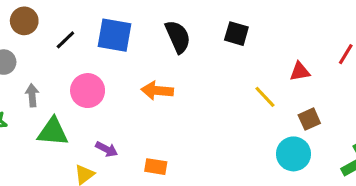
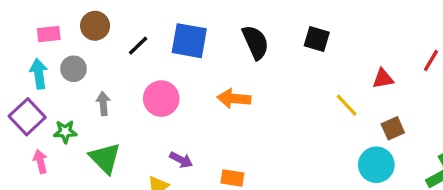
green triangle: (53, 132) -> (105, 158), moved, turned 40

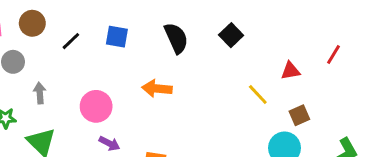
black square: (317, 39) -> (231, 35), turned 30
blue square: (189, 41) -> (117, 37), size x0.7
pink circle: (161, 99) -> (96, 106), moved

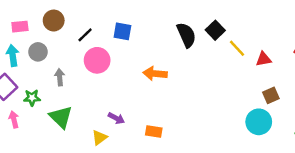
black semicircle: (176, 38) -> (186, 35), moved
yellow line: (258, 94) -> (237, 48), moved
pink circle: (96, 106) -> (97, 60), moved

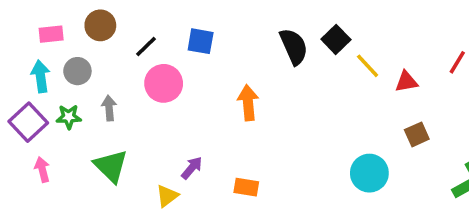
orange arrow: (155, 74) -> (248, 103), turned 80
green star: (32, 98) -> (69, 117), moved
purple arrow: (116, 118) -> (192, 168), turned -77
cyan circle: (259, 122) -> (369, 173), moved

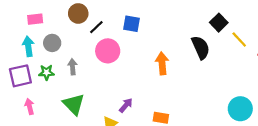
brown circle: (100, 25) -> (78, 13), moved
black semicircle: (294, 46) -> (201, 47), moved
purple square: (28, 122) -> (20, 76), turned 30

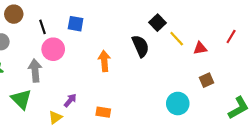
brown circle: (78, 13) -> (14, 14), moved
black line: (96, 27) -> (43, 27), turned -64
gray arrow: (73, 67) -> (35, 71), moved, size x1.5

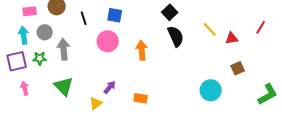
black square: (158, 23) -> (170, 12), moved
pink circle: (53, 49) -> (108, 41), moved
gray arrow: (35, 71) -> (64, 49), moved

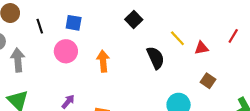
black semicircle: (176, 36) -> (156, 58), moved
brown square: (238, 68) -> (208, 81), turned -32

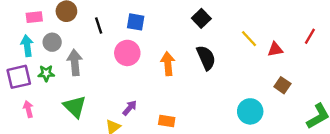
black semicircle: (156, 58) -> (206, 58), moved

